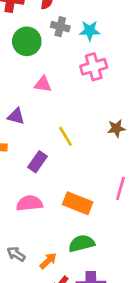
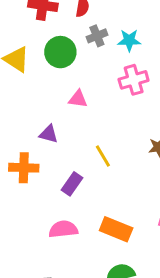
gray cross: (60, 27) -> (97, 36), turned -36

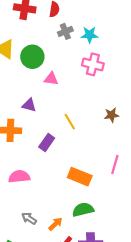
green circle: (60, 52) -> (32, 57), moved
pink cross: (134, 80) -> (93, 64), turned 30
pink semicircle: (63, 229) -> (19, 177), moved

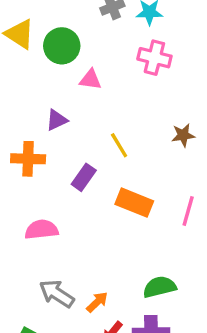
purple triangle: (29, 105) -> (57, 120), turned -40
orange rectangle: (80, 177) -> (134, 203), moved
green semicircle: (83, 210) -> (160, 287), moved
gray arrow: (29, 218) -> (57, 294), size x1.5

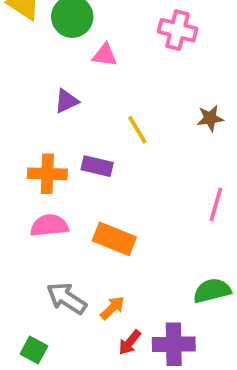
orange cross: (28, 159) -> (47, 174), moved
purple rectangle: (84, 177) -> (97, 166), turned 68
orange rectangle: (134, 203) -> (114, 239), moved
green semicircle: (160, 287) -> (212, 291), moved

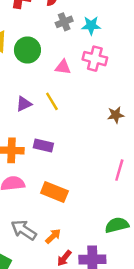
pink triangle: (105, 55) -> (63, 67), moved
yellow line: (137, 130) -> (52, 101), moved

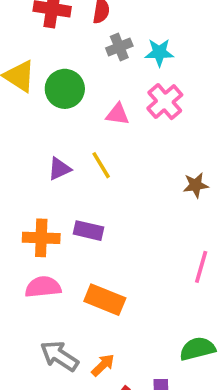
pink cross: (95, 59) -> (165, 102), turned 35

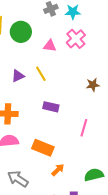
purple rectangle: (88, 231) -> (51, 107), moved
pink line: (201, 267) -> (84, 128), moved
orange arrow: (103, 365) -> (58, 170), moved

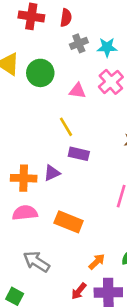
purple triangle: (18, 76) -> (52, 173), moved
purple rectangle: (51, 107) -> (79, 154), moved
orange arrow: (58, 170) -> (97, 262), moved

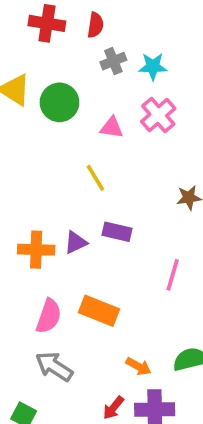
purple rectangle: (79, 154) -> (117, 232), moved
pink semicircle: (25, 213) -> (49, 316), moved, turned 115
orange arrow: (97, 262) -> (139, 366), turned 72

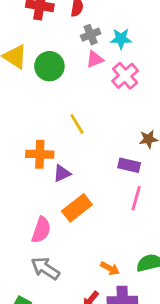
pink triangle: (112, 128) -> (95, 59), moved, turned -30
purple rectangle: (117, 232) -> (129, 165), moved
orange cross: (36, 250) -> (40, 154), moved
orange rectangle: (99, 311) -> (77, 208), moved, turned -60

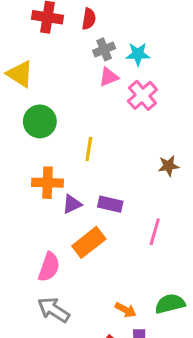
green circle: (49, 66) -> (40, 121), moved
yellow line: (77, 124) -> (89, 149), turned 40
purple rectangle: (129, 165) -> (110, 204), moved

